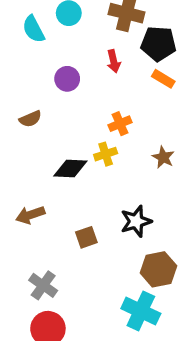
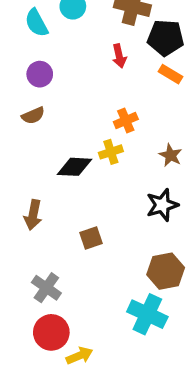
purple circle: (67, 79) -> (40, 74), moved
brown arrow: (30, 215) -> (33, 215), turned -60
black star: (136, 221) -> (162, 205), moved

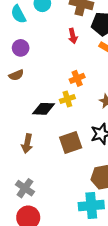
brown arrow: (33, 215) -> (27, 144), moved
brown square: (91, 238) -> (71, 142), moved, size x1.5
cyan cross: (147, 314) -> (91, 206), turned -30

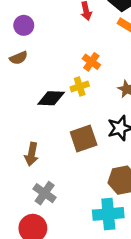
orange cross: (77, 78) -> (91, 62), turned -32
brown arrow: (27, 144) -> (32, 154), moved
gray cross: (25, 188) -> (45, 193), moved

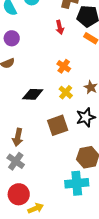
yellow cross: (80, 86) -> (66, 92), moved, turned -32
gray cross: (45, 193) -> (16, 161), moved

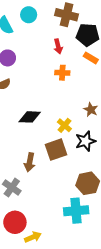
orange cross: (64, 66) -> (62, 73), moved, turned -32
yellow cross: (66, 92) -> (64, 125), moved
brown arrow: (18, 137) -> (30, 162), moved

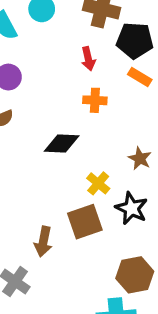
black diamond: (30, 117) -> (62, 144), moved
black star: (86, 141) -> (131, 208), turned -30

